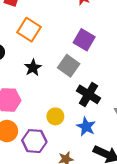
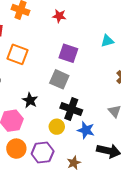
black star: (33, 68) -> (30, 100), moved
black cross: (89, 94) -> (71, 109), moved

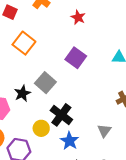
gray square: (59, 79) -> (45, 83), moved

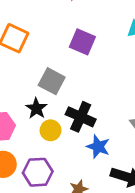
black star: (22, 93) -> (36, 108), moved
yellow circle: (41, 128) -> (50, 130), moved

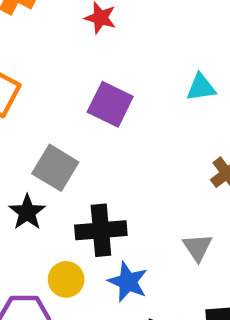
black cross: (81, 117) -> (101, 230), turned -32
yellow circle: (50, 130) -> (66, 279), moved

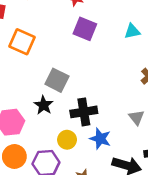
purple square: (110, 104) -> (85, 29), moved

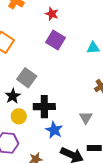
yellow circle: (67, 140) -> (19, 116), moved

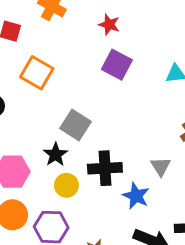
gray triangle: (86, 118) -> (161, 166), moved
blue star: (54, 130) -> (136, 196), moved

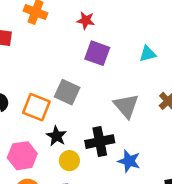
orange square: (37, 73) -> (36, 107), moved
gray square: (75, 125) -> (67, 92), moved
gray triangle: (161, 166) -> (126, 106), moved, size x1.5

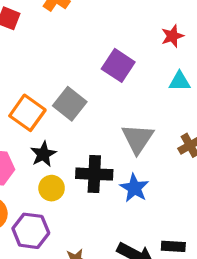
red star: (86, 20) -> (172, 36), moved, turned 30
blue star: (129, 161) -> (134, 188), moved

